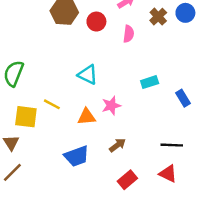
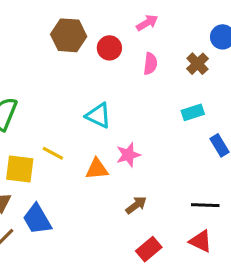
brown cross: (158, 17) -> (197, 64), moved
cyan rectangle: (150, 82) -> (193, 112), moved
blue trapezoid: (77, 156) -> (37, 219), moved, turned 80

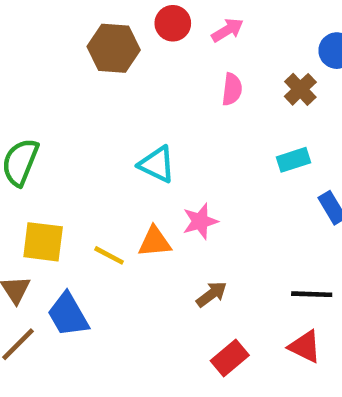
red circle: (109, 48) -> (173, 23), moved
yellow line: (53, 153) -> (109, 255), moved

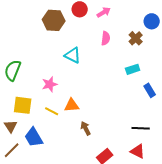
cyan triangle: (157, 164) -> (73, 55), moved
pink star: (200, 221) -> (50, 84), moved
brown arrow: (212, 294) -> (86, 128), moved, turned -80

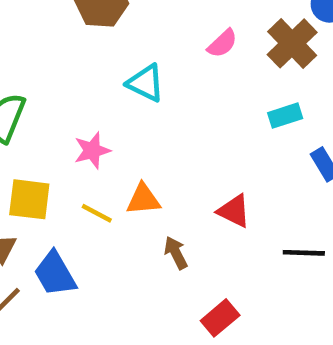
pink semicircle: (106, 38) -> (222, 43), turned 40
brown cross: (136, 38) -> (292, 43), size x1.5
red triangle: (138, 151) -> (234, 211), moved

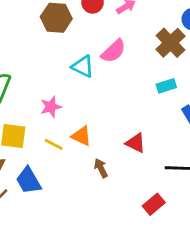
pink semicircle: (222, 43) -> (113, 51), moved, size x1.4
orange triangle: (143, 199) -> (81, 136), turned 30
red rectangle: (220, 318) -> (154, 204), moved

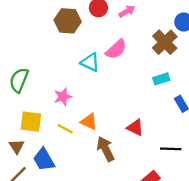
brown arrow: (101, 168) -> (106, 149), size x1.5

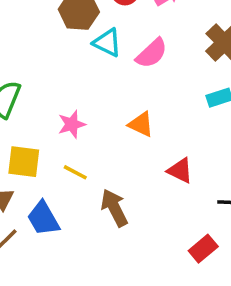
cyan triangle: (90, 62) -> (107, 43), moved
orange triangle: (89, 122) -> (141, 124), moved
brown arrow: (106, 149) -> (114, 208), moved

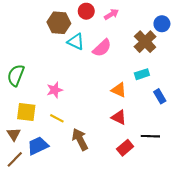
orange triangle: (141, 124) -> (119, 90), moved
blue trapezoid: (43, 218) -> (38, 146), turned 95
red rectangle: (203, 249) -> (125, 148), moved

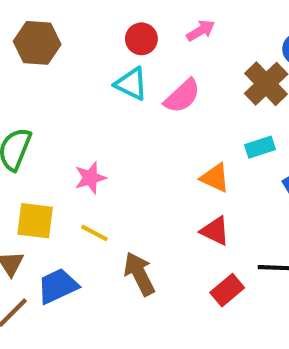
red circle: (86, 11) -> (141, 39), moved
brown hexagon: (59, 23) -> (37, 43), moved

